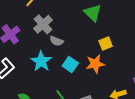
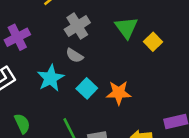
gray cross: (43, 24) -> (77, 26), moved
yellow square: (106, 43) -> (153, 42), moved, turned -32

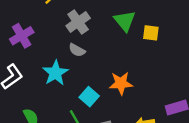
yellow square: (153, 42) -> (151, 33), turned -35
cyan square: (87, 88) -> (89, 97), moved

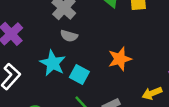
cyan square: (89, 97) -> (79, 75), moved

